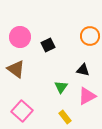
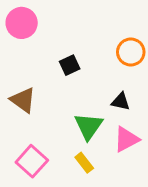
pink circle: (20, 37) -> (22, 23), moved
green triangle: (61, 87) -> (89, 126), size x1.5
yellow rectangle: (65, 117) -> (84, 163), moved

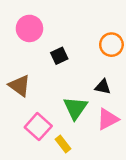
pink circle: (22, 23) -> (29, 28), moved
pink square: (32, 161) -> (38, 127), moved
yellow rectangle: (84, 163) -> (63, 144), moved

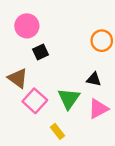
black square: (59, 56) -> (40, 52), moved
pink square: (38, 127) -> (35, 101), moved

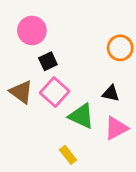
green triangle: (69, 99) -> (81, 116), turned -40
pink square: (35, 101) -> (55, 92), moved

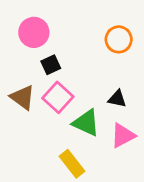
orange circle: (120, 48) -> (119, 39), moved
yellow rectangle: (68, 155) -> (72, 164), size x1.4

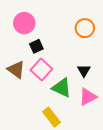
black triangle: (117, 99) -> (84, 71), turned 48

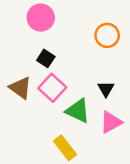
pink circle: (24, 23) -> (41, 18), moved
black square: (36, 46) -> (46, 58), turned -32

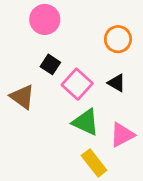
pink square: (52, 88) -> (77, 84), moved
black triangle: (106, 89) -> (117, 83), moved, turned -30
yellow rectangle: (65, 148) -> (94, 163), moved

